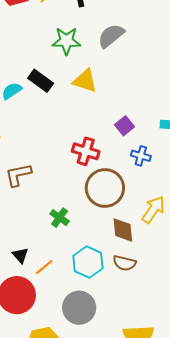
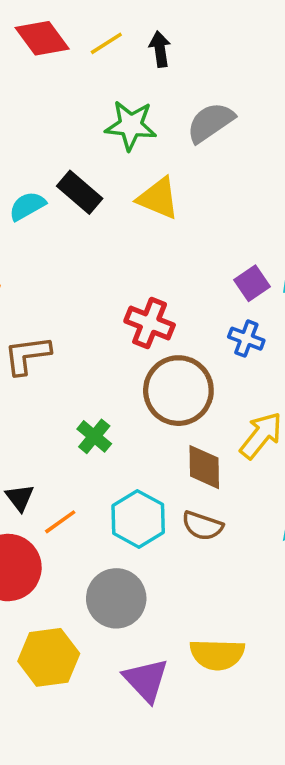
purple square: (125, 126) -> (252, 283), moved

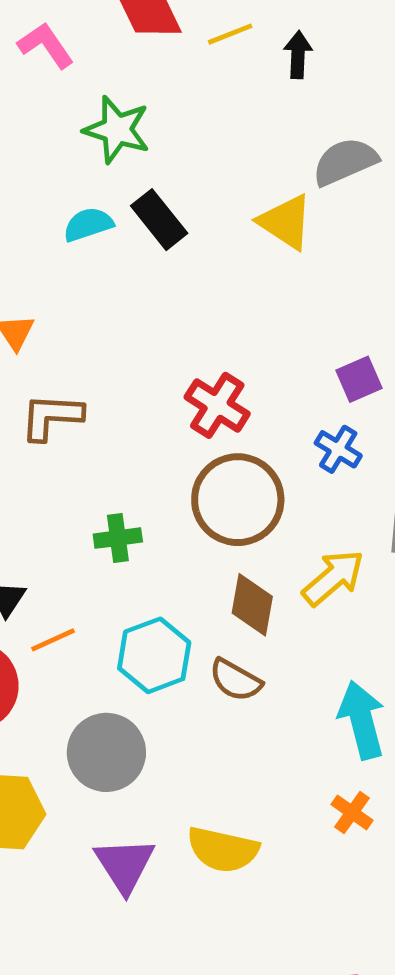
green star: (131, 125) -> (117, 130), moved
yellow triangle: (158, 198) -> (286, 222), moved
green cross: (94, 436) -> (118, 538), turned 32

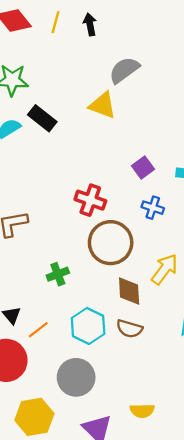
yellow line: (230, 34) -> (55, 22), turned -40
purple square: (359, 379) -> (143, 167), moved
yellow semicircle: (223, 850) -> (142, 411), size x0.7

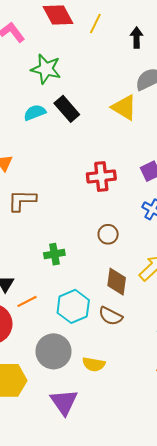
black arrow: (90, 24) -> (137, 38), moved
red cross: (90, 200) -> (101, 176), moved, turned -36
brown circle: (111, 243) -> (108, 234), size x0.5
yellow semicircle: (142, 411) -> (94, 364), moved

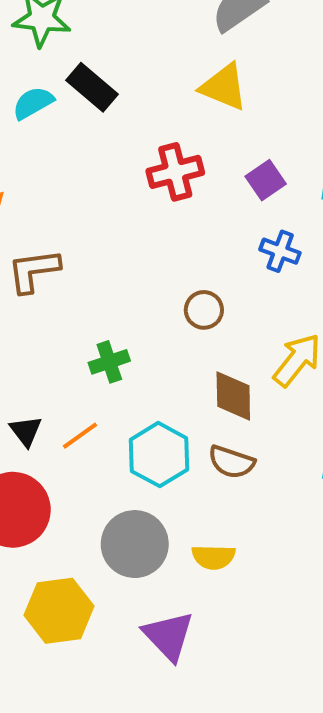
yellow triangle: (124, 107) -> (224, 87), moved
red cross: (101, 176) -> (175, 172), moved
orange line: (27, 301) -> (80, 436), moved

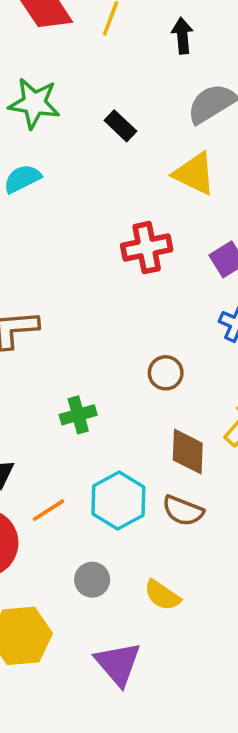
black rectangle: (92, 87) -> (120, 126), moved, size x0.7
orange line: (80, 436) -> (49, 510), moved
gray circle: (135, 544) -> (92, 580), size x0.6
yellow semicircle: (213, 557) -> (162, 595), turned 30

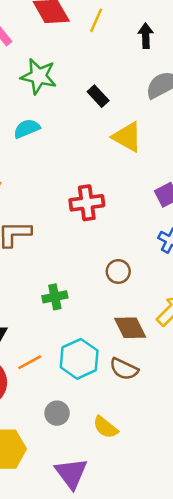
yellow triangle: (194, 174) -> (127, 137), moved
red cross: (147, 248) -> (87, 203), moved
brown diamond: (188, 452) -> (130, 328), turned -32

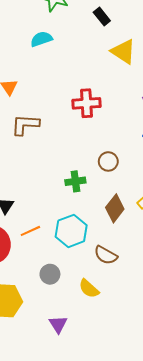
green cross: (55, 297) -> (75, 181), moved
brown diamond: (130, 328) -> (115, 208), turned 60
brown semicircle: (124, 369) -> (106, 255), moved
purple triangle: (71, 473) -> (58, 324), size x0.7

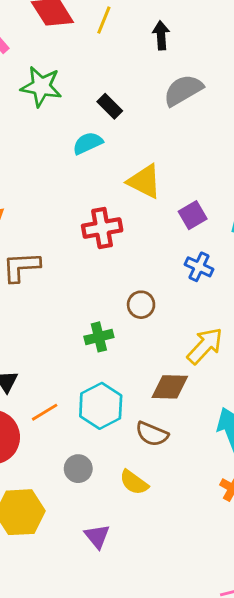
cyan semicircle: (41, 39) -> (88, 143), moved
yellow triangle: (123, 52) -> (144, 181), moved
brown diamond: (115, 208) -> (170, 387), moved, turned 60

